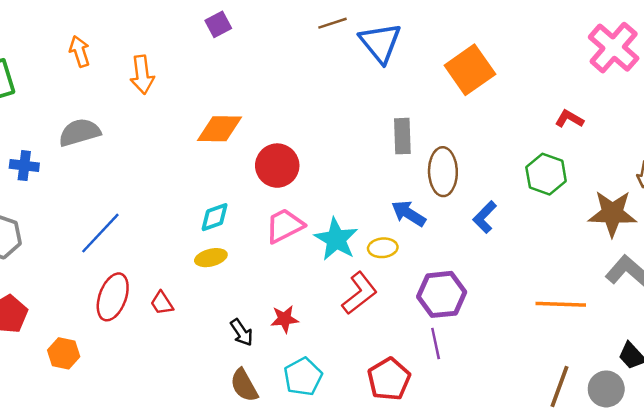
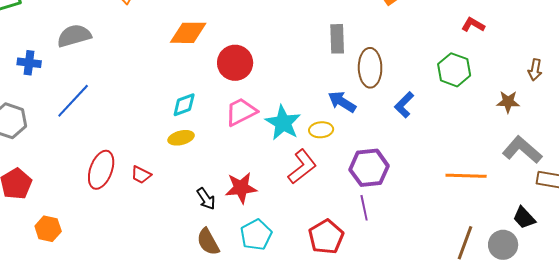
brown star: (612, 213) -> (508, 102), size x0.6
blue line: (100, 233) -> (73, 101), moved
red trapezoid: (162, 303) -> (141, 175), turned -30
red star: (285, 319) -> (241, 188), size x1.4
orange hexagon: (64, 353) -> (48, 229), moved

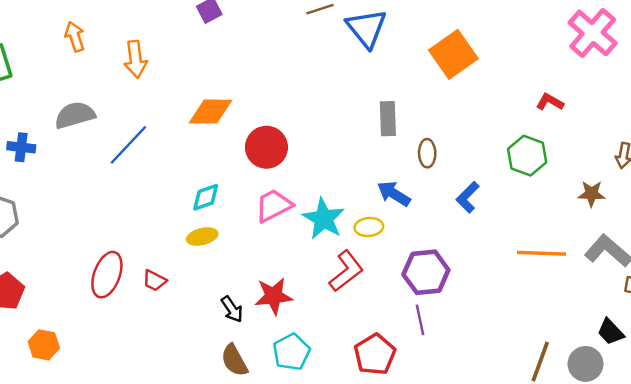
brown ellipse: (370, 68) -> (427, 153), size x0.6
blue line: (73, 101) -> (128, 145), moved
orange line: (466, 176) -> (541, 253), moved

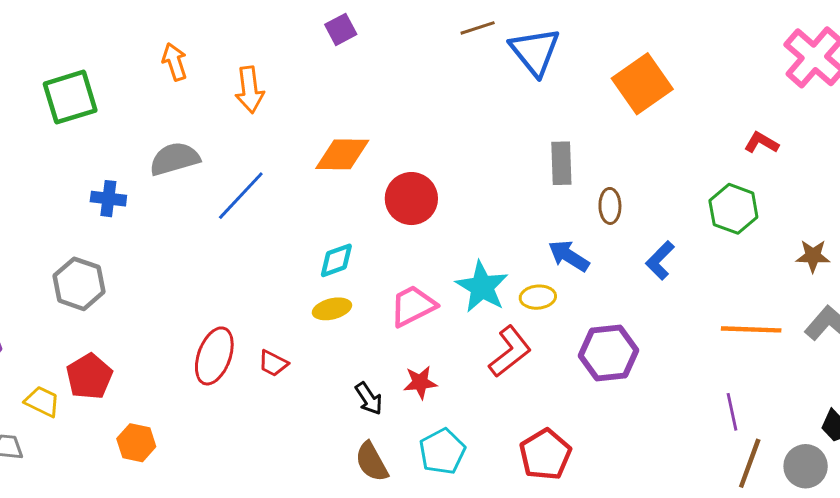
pink trapezoid: (274, 206) -> (413, 306), moved
red star: (274, 296) -> (420, 382), size x0.7
purple line: (420, 320) -> (732, 412), moved

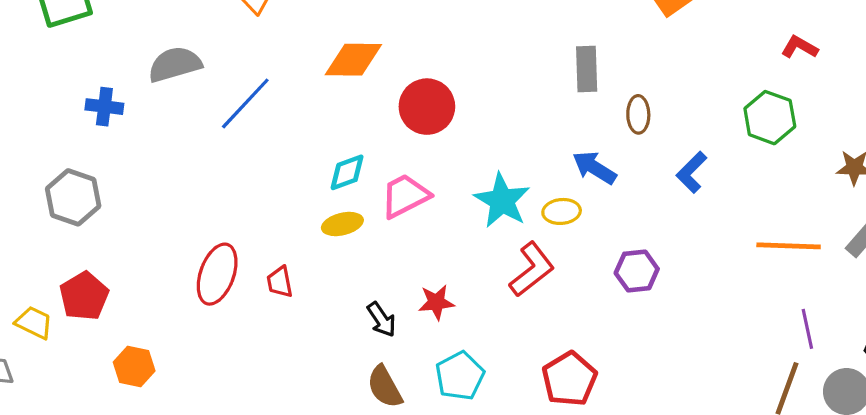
pink trapezoid: (413, 306) -> (405, 196), moved
purple hexagon: (608, 353) -> (637, 271), size x0.7
red trapezoid: (273, 363) -> (280, 282), turned 52
purple line: (732, 412) -> (807, 329), moved

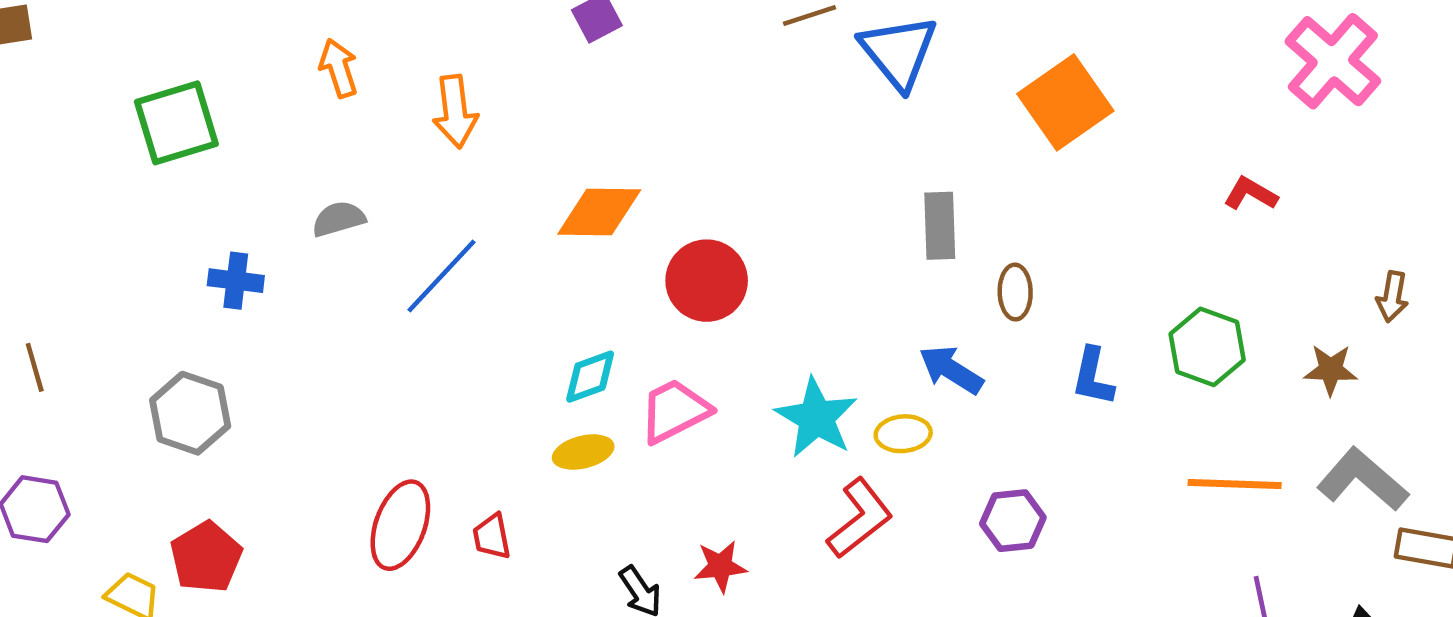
gray semicircle: (175, 64) -> (339, 219), size x0.7
green hexagon: (770, 118) -> (1207, 347), moved
blue L-shape: (692, 172) -> (1093, 377), turned -33

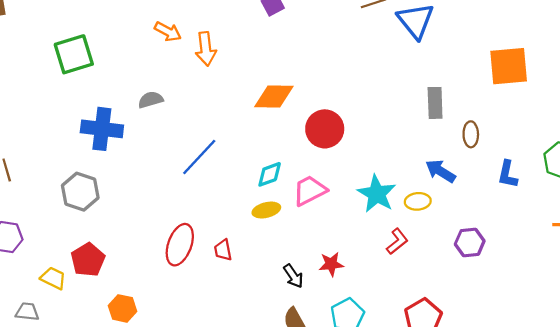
orange arrow: (339, 68) -> (168, 32), moved, turned 136
orange square: (1065, 102) -> (509, 66), moved, turned 30
blue line: (441, 276) -> (199, 157), moved
blue cross: (236, 281) -> (102, 129), size x1.6
red L-shape: (860, 518) -> (397, 241), size x0.7

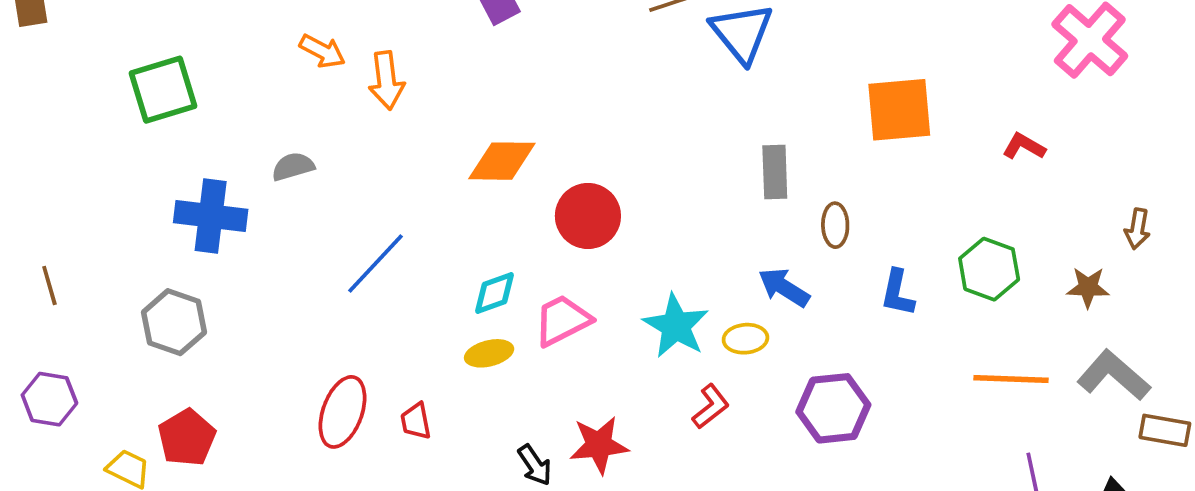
purple hexagon: (470, 242) -> (833, 408), size x1.4
red star: (331, 264) -> (599, 445), size x1.4

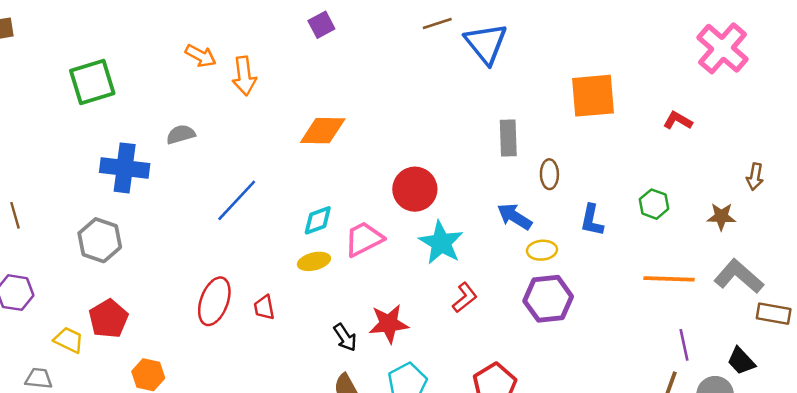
red circle: (588, 216) -> (415, 189), moved
green hexagon: (989, 269) -> (654, 204), size x0.7
yellow ellipse: (745, 339) -> (542, 250), moved

